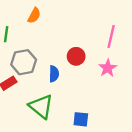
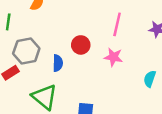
pink star: (108, 68) -> (113, 57), turned -30

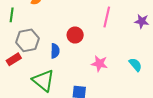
pink star: (113, 57) -> (99, 64), moved
cyan semicircle: (150, 79) -> (135, 65), turned 120

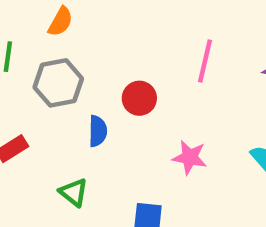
gray hexagon: (28, 40) -> (58, 83), moved
green triangle: (43, 80) -> (74, 192), size x0.6

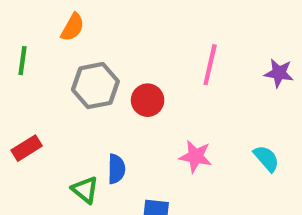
gray hexagon: (58, 83) -> (95, 86), moved
blue semicircle: (98, 131) -> (116, 169), moved

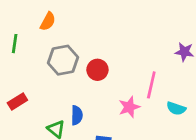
pink line: (210, 65) -> (151, 85), moved
pink star: (195, 156) -> (129, 107), turned -30
cyan semicircle: (266, 159) -> (176, 108), turned 150

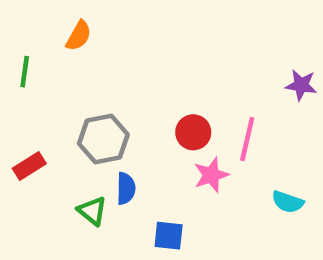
gray hexagon: (63, 60) -> (103, 139), moved
red circle: (97, 70) -> (193, 132), moved
cyan semicircle: (176, 108) -> (288, 202), moved

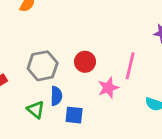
red circle: (193, 132) -> (85, 62), moved
blue square: (169, 236) -> (74, 115), moved

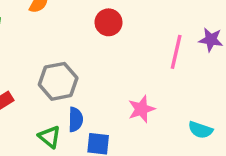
red circle: (85, 62) -> (109, 22), moved
pink line: (130, 66) -> (176, 52), moved

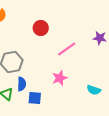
pink line: (176, 52) -> (67, 49), moved, turned 42

